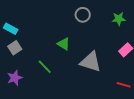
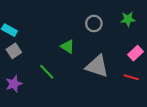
gray circle: (83, 15) -> (94, 23), moved
red line: (124, 85) -> (131, 77), moved

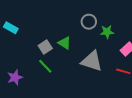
green star: (128, 19) -> (107, 32), moved
gray square: (14, 51) -> (45, 47), moved

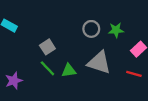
gray circle: (89, 22) -> (91, 29), moved
green triangle: (65, 43) -> (69, 71), moved, turned -40

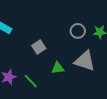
green line: (47, 68) -> (31, 81), moved

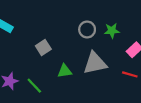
gray triangle: (85, 61) -> (95, 63), turned -30

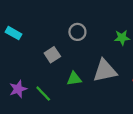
gray circle: (87, 30) -> (77, 32), moved

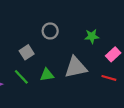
green line: (43, 94) -> (21, 77), moved

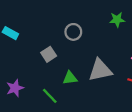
green star: (92, 36) -> (117, 20), moved
green line: (21, 77) -> (50, 96), moved

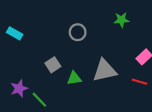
gray square: (49, 54) -> (53, 65), moved
green line: (50, 96) -> (39, 100), moved

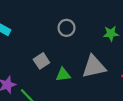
green star: (121, 20) -> (111, 34), moved

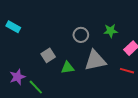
gray circle: (66, 28) -> (81, 35), moved

